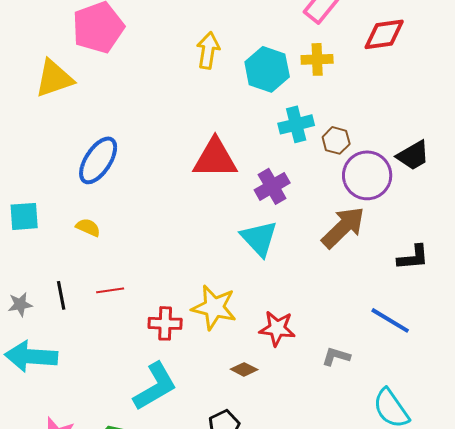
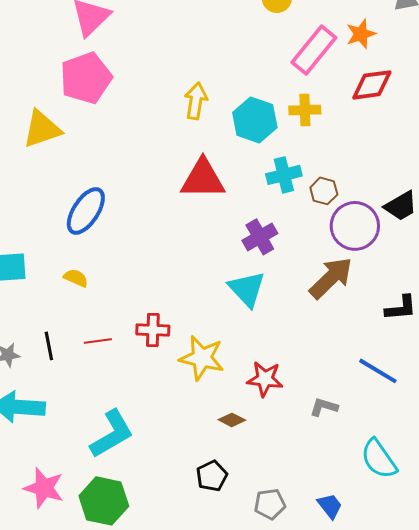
red triangle: (215, 158) -> (203, 179), moved
red cross: (165, 323) -> (153, 330), moved
cyan L-shape: (155, 386) -> (112, 434), moved

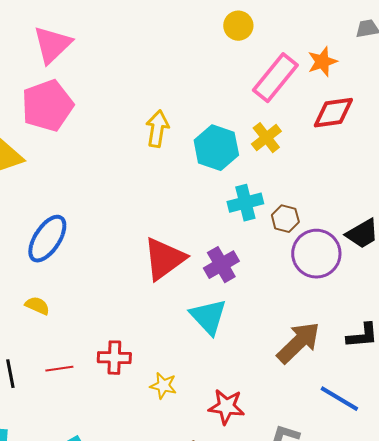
yellow cross: (305, 110) -> (266, 138), turned -36
red triangle: (203, 179) -> (164, 259), moved, turned -36
brown arrow: (331, 278) -> (298, 343), moved
yellow star: (202, 358) -> (163, 386), size x0.6

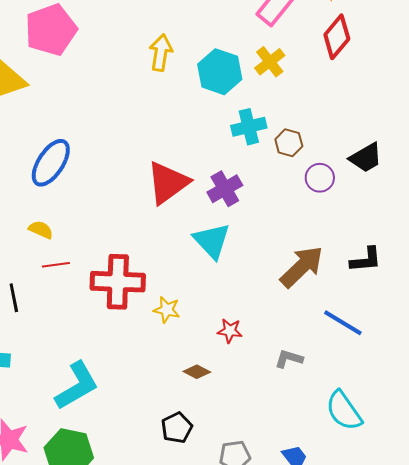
red diamond: (333, 113) -> (337, 37), turned -42
purple circle: (316, 254) -> (320, 178), size x0.6
red cross: (114, 358) -> (118, 282), size x1.6
red line: (59, 369) -> (56, 265), moved
red star: (226, 407) -> (230, 331), size x0.7

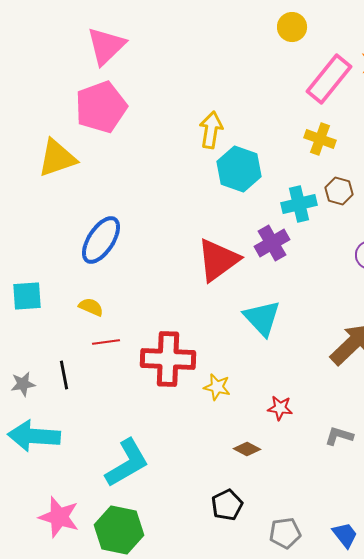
yellow cross: (270, 62) -> (320, 139), turned -32
cyan hexagon: (220, 72) -> (239, 169), moved
brown hexagon: (289, 143) -> (339, 191), moved
purple cross: (225, 189) -> (272, 243), moved

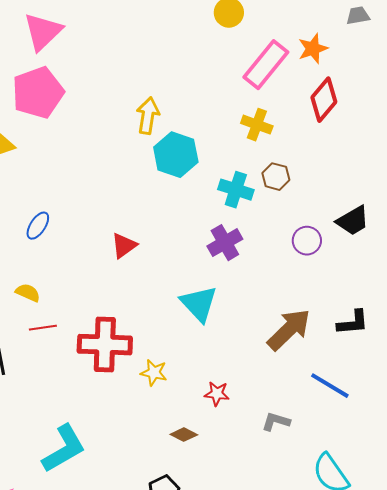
cyan cross: (299, 204) -> (236, 190), turned 32
blue ellipse: (101, 240) -> (38, 226), size x0.6
purple cross: (272, 243) -> (225, 243), moved
red triangle: (218, 260) -> (124, 246), moved, size x0.6

